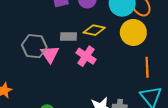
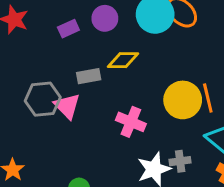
yellow circle: (133, 32) -> (183, 100), moved
pink cross: (86, 56) -> (131, 122), moved

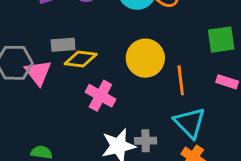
yellow diamond: (123, 60) -> (81, 59), moved
yellow circle: (183, 100) -> (145, 58), moved

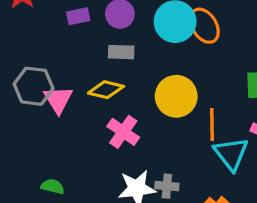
gray rectangle: (63, 45) -> (121, 52), moved
cyan triangle: (190, 123) -> (231, 154), moved

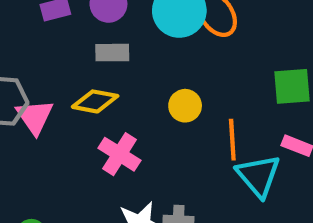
yellow circle: (176, 96) -> (185, 106), size x0.6

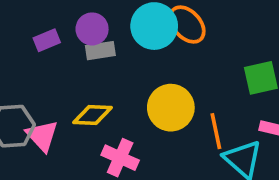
gray rectangle: (112, 53) -> (100, 51), moved
yellow circle: (185, 106) -> (171, 108), size x1.6

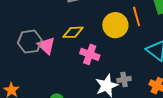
orange line: (216, 131) -> (137, 17), moved

